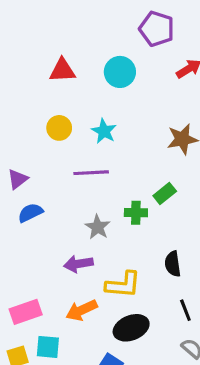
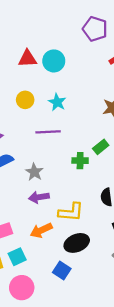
cyan circle: (120, 72) -> (54, 61), moved
gray star: (98, 227) -> (34, 172), moved
cyan square: (48, 347) -> (17, 257), turned -30

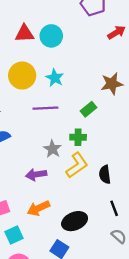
yellow circle: (25, 100) -> (22, 76), size x1.5
green rectangle: (101, 147) -> (89, 109), moved
gray star: (34, 172) -> (52, 149), moved
yellow L-shape: (71, 212) -> (77, 165), moved, turned -40

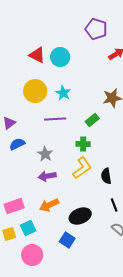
red triangle: (24, 34) -> (37, 55), turned 30
gray star: (52, 149) -> (45, 154), moved

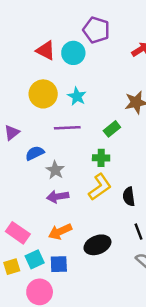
purple pentagon: (96, 29) -> (96, 30), moved
blue semicircle: (17, 144) -> (35, 153), moved
pink rectangle: (14, 206) -> (18, 233), turned 54
blue square: (67, 240) -> (59, 264), moved, turned -35

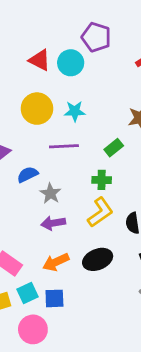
cyan star: (77, 96) -> (75, 111), turned -30
black ellipse: (97, 245) -> (98, 259), moved

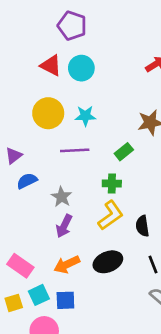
purple pentagon: (96, 37) -> (72, 26), moved
blue semicircle: (28, 175) -> (27, 181), moved
purple arrow: (53, 223) -> (64, 226), turned -55

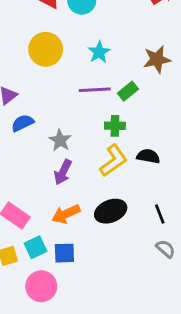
cyan star: (85, 116) -> (99, 52), moved, turned -30
purple line: (75, 150) -> (95, 90), moved
black semicircle: (142, 226) -> (148, 156), moved, turned 108

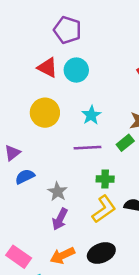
green rectangle: (128, 91) -> (125, 143), moved

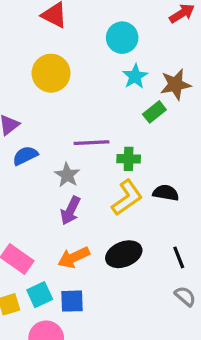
cyan circle: (76, 70) -> (122, 38), moved
cyan star: (91, 115) -> (135, 76), moved
purple line: (88, 148) -> (91, 143), moved

